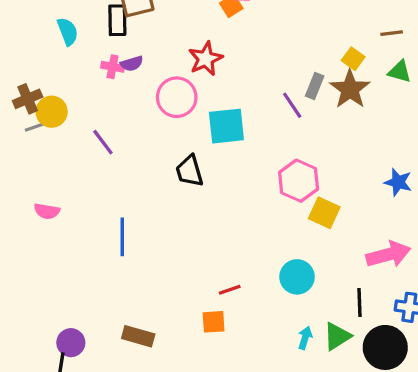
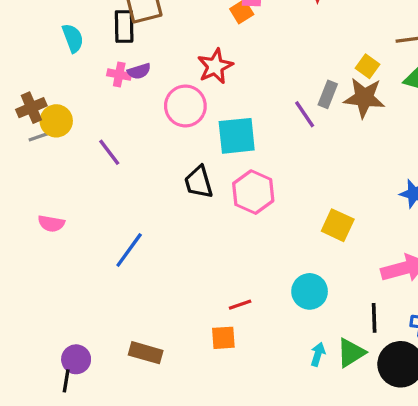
brown star: (350, 89) -> (364, 98), turned -30
pink hexagon: (299, 181) -> (253, 192), moved
blue line: (122, 237) -> (129, 250), turned 36

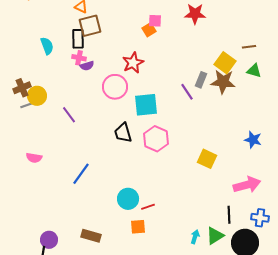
yellow square: (368, 66) -> (225, 63), size x1.5
pink cross: (119, 75) -> (79, 58), moved
cyan circle: (310, 291) -> (128, 199), moved

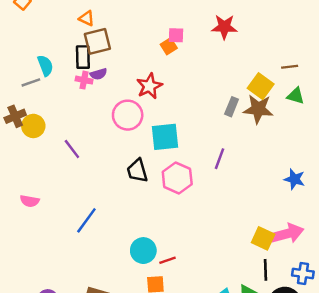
purple semicircle: (87, 66) -> (99, 74), moved
purple line: (187, 92) -> (219, 159), moved, turned 54
gray line: (28, 105) -> (31, 82), moved
yellow square: (207, 159) -> (263, 238), moved

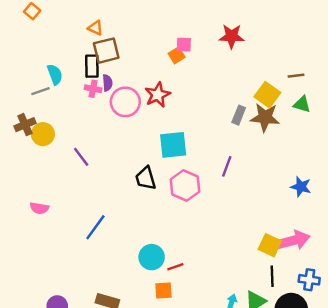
purple semicircle: (99, 74) -> (107, 83), turned -77
pink circle: (128, 115) -> (125, 102), moved

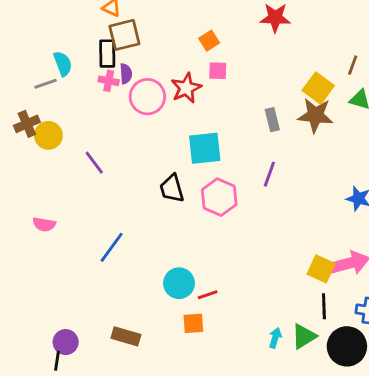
pink square: (184, 45) -> (218, 71), moved
brown line: (296, 76) -> (353, 65), turned -63
gray rectangle: (239, 115) -> (272, 120), moved, turned -36

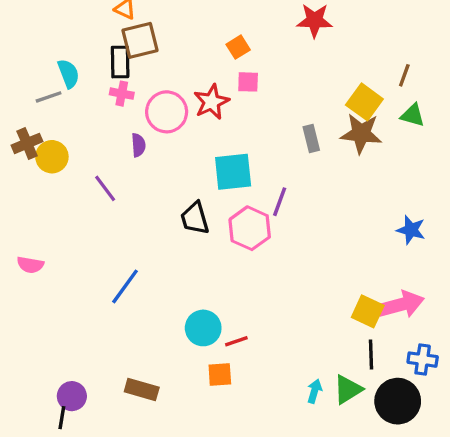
purple semicircle: (126, 74) -> (138, 145), moved
purple line: (269, 174) -> (280, 202), moved
pink semicircle: (44, 224) -> (30, 265), moved

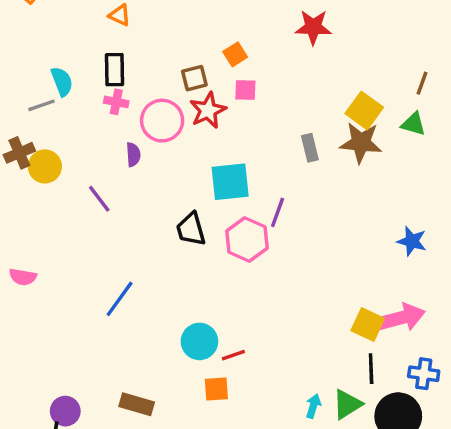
brown square: (140, 40) -> (194, 78), moved, size x0.7
brown line: (404, 75) -> (422, 83), moved

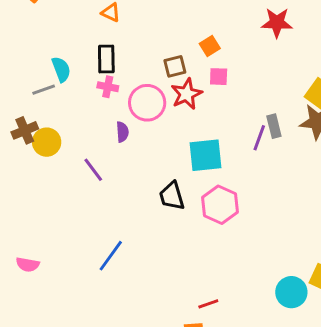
purple line: (278, 212) -> (259, 138), moved
pink semicircle: (23, 277) -> (28, 264), moved
cyan circle: (199, 341) -> (291, 292), moved

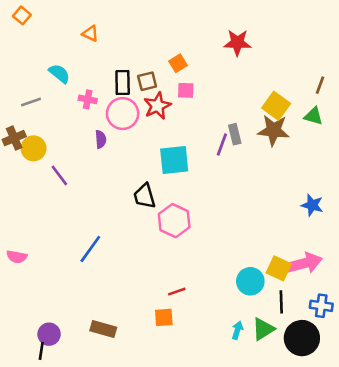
black rectangle: (106, 59) -> (123, 83), moved
cyan semicircle: (61, 69) -> (59, 74), moved, turned -30
purple line: (93, 170) -> (59, 175), moved
pink hexagon: (220, 205) -> (174, 221), moved

